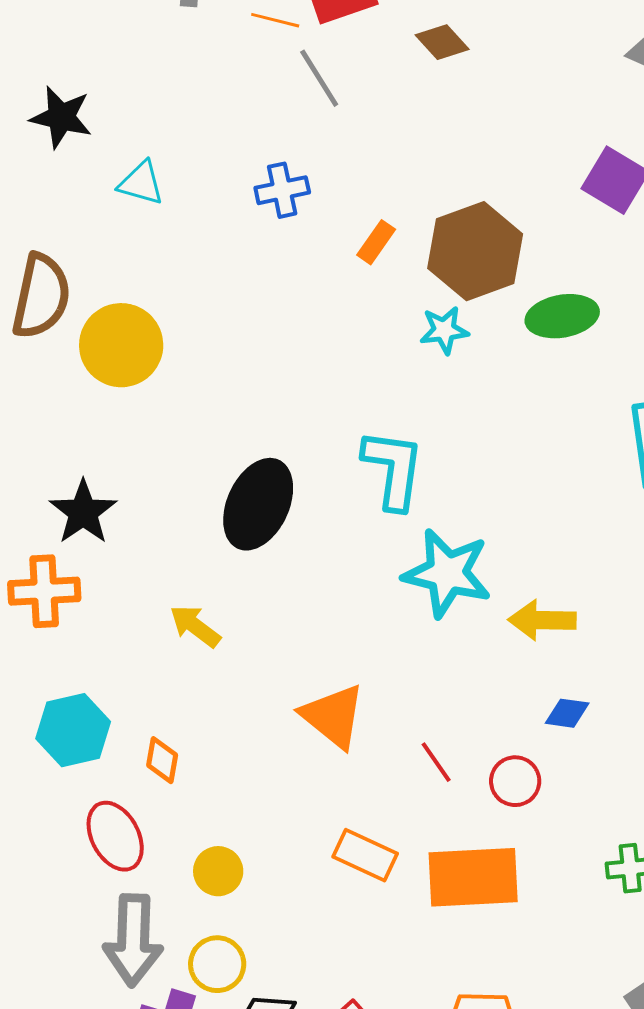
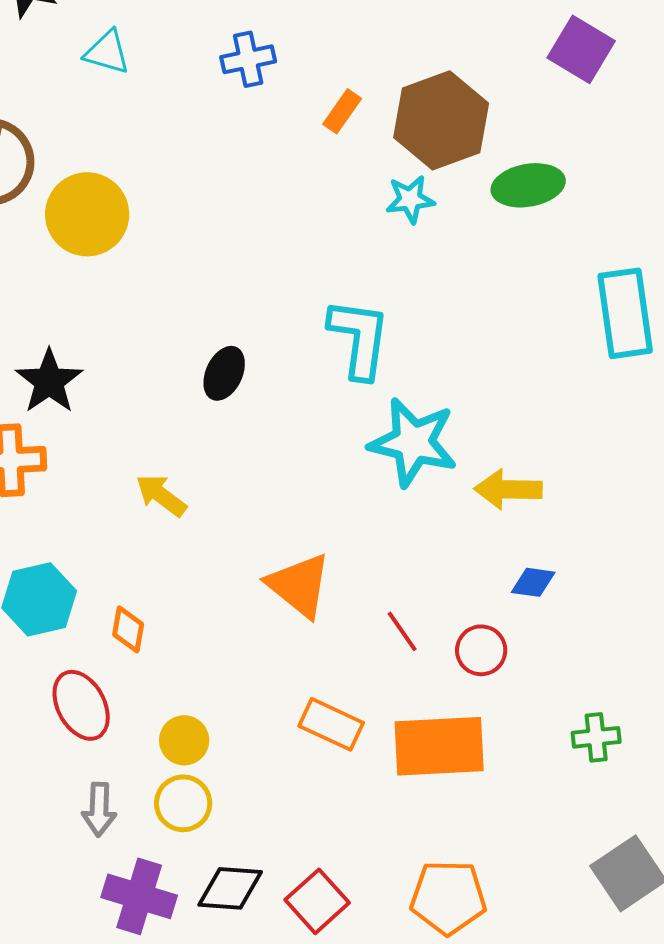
black ellipse: (258, 504) -> (224, 373), size x0.6
gray arrow: (133, 940) -> (99, 809), size x0.6
yellow circle: (217, 964) -> (183, 803), moved

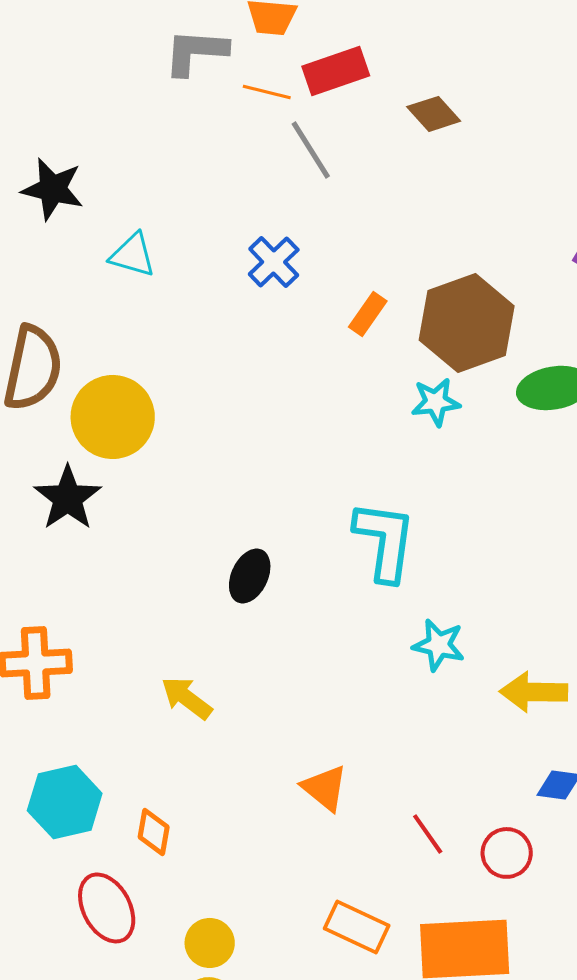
blue cross: (248, 59) -> (274, 262), turned -32
black star: (49, 381) -> (68, 498), moved
cyan star: (413, 442) -> (439, 645), size x0.6
orange triangle: (299, 585) -> (325, 788), size x0.7

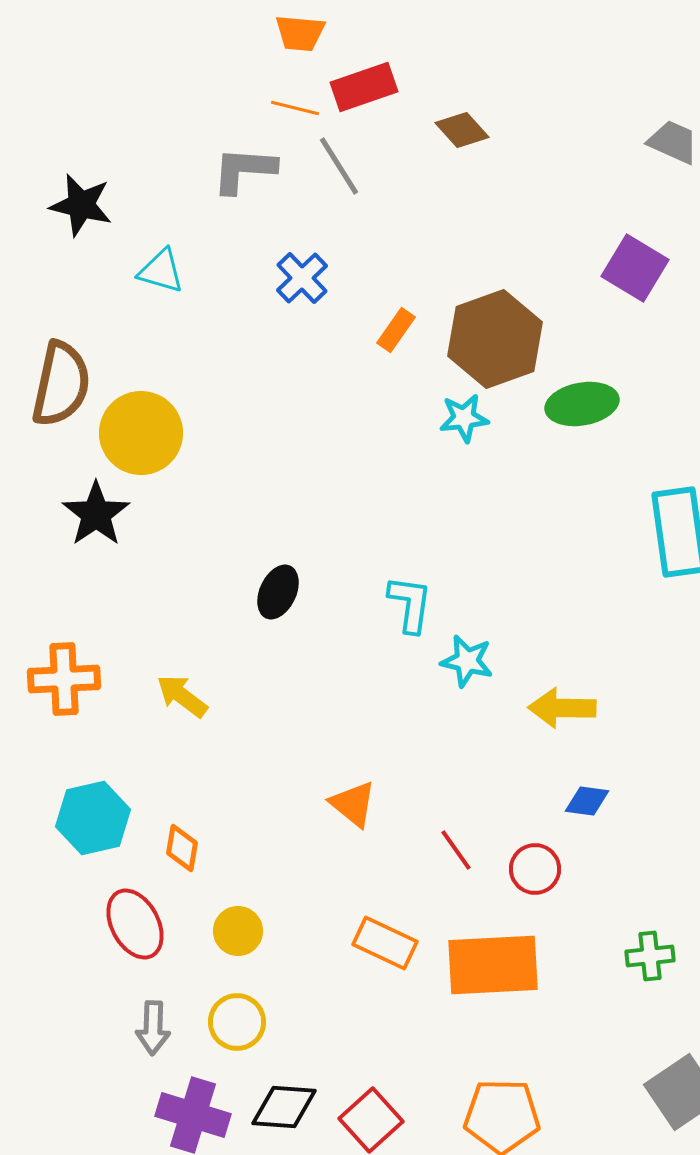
gray L-shape: (196, 52) -> (244, 170), moved
cyan L-shape: (385, 541) -> (410, 604), moved, size x0.7
yellow arrow: (187, 698) -> (182, 696), moved
yellow circle: (210, 943) -> (238, 931), moved

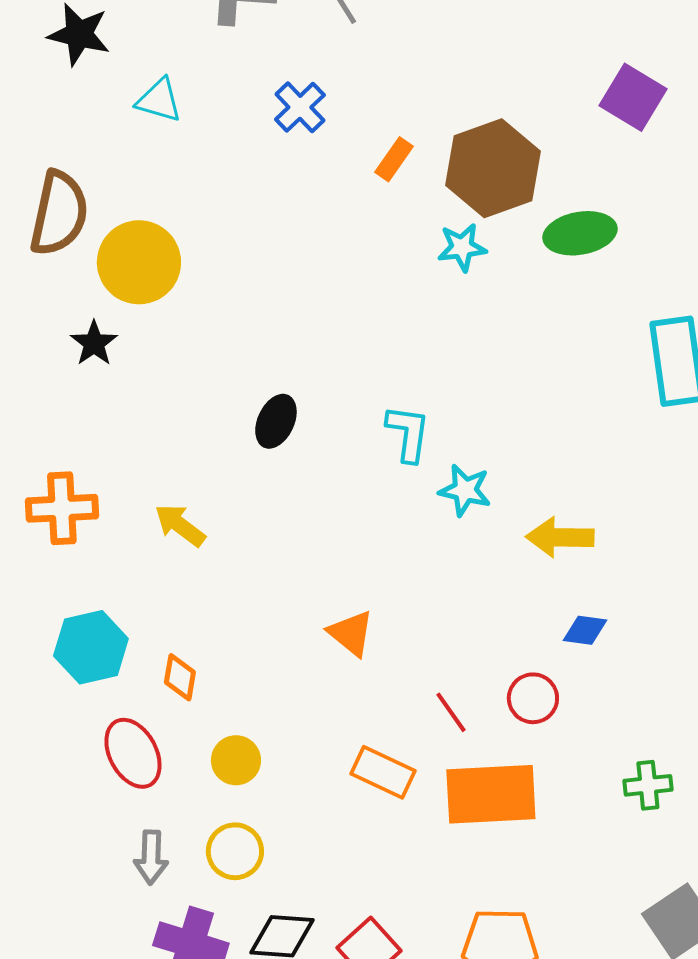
black star: (96, 514) -> (94, 343), size x0.7
red line: (456, 850) -> (451, 712), moved

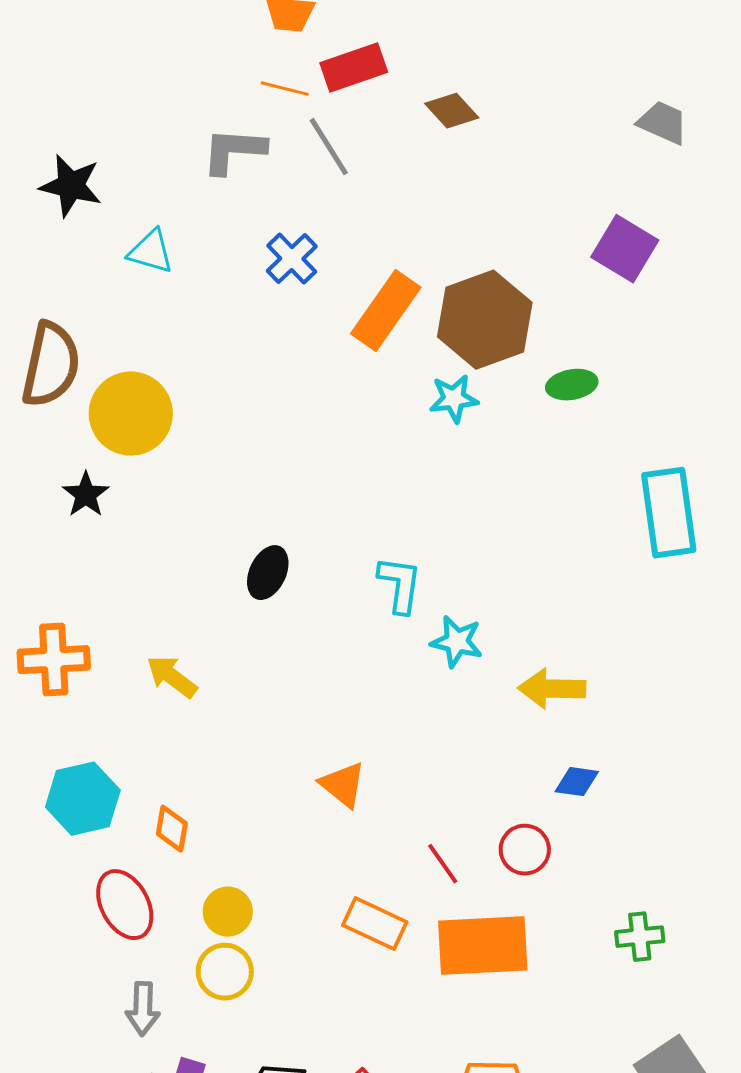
orange rectangle: (394, 159) -> (386, 311), size x1.8
green ellipse: (580, 233) -> (572, 385), size x0.7
yellow circle: (235, 851) -> (225, 972), moved

